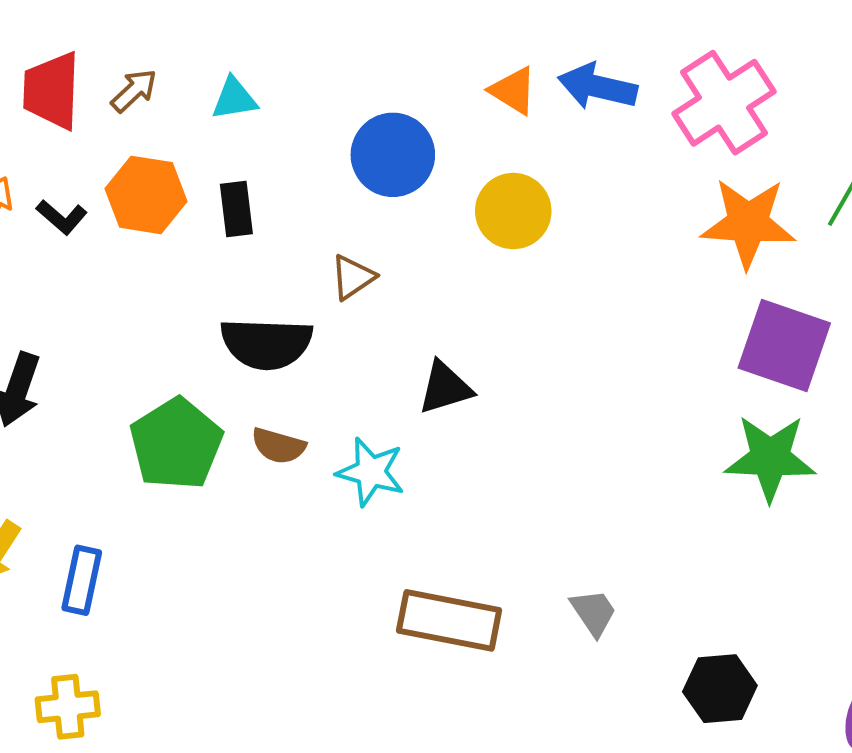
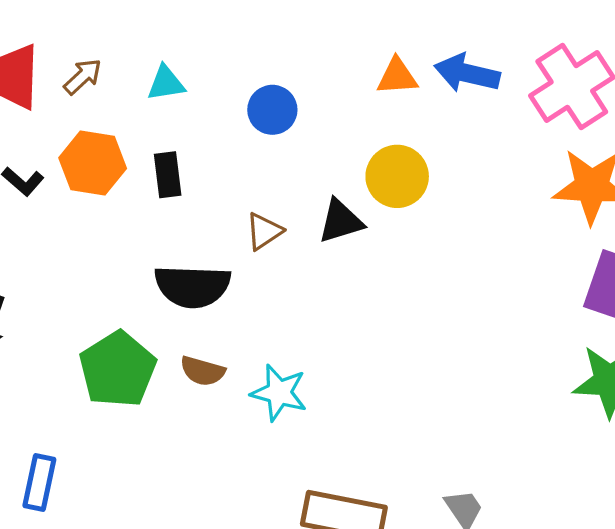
orange triangle: (513, 91) -> (397, 77), turned -36
blue circle: (393, 155) -> (272, 110), moved, size x0.7
black triangle: (445, 388) -> (341, 221), moved

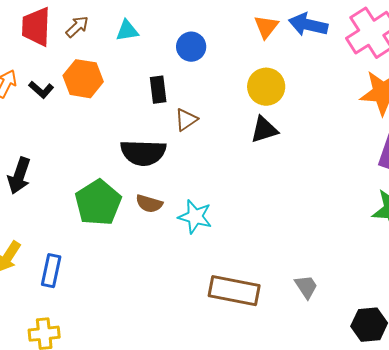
orange triangle: (397, 77) -> (266, 27), turned -48
black rectangle: (168, 175) -> (158, 90), moved
black triangle: (341, 221) -> (264, 130), moved

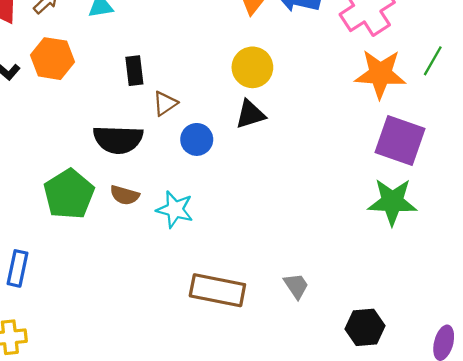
blue circle: (191, 47) -> (197, 139), moved

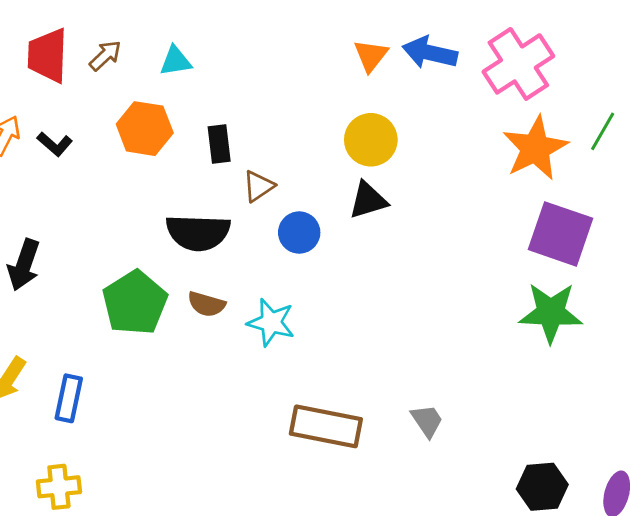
orange hexagon: (52, 59) -> (145, 129), moved
orange star: (380, 74) -> (535, 148), turned -30
black hexagon: (365, 327) -> (542, 487), moved

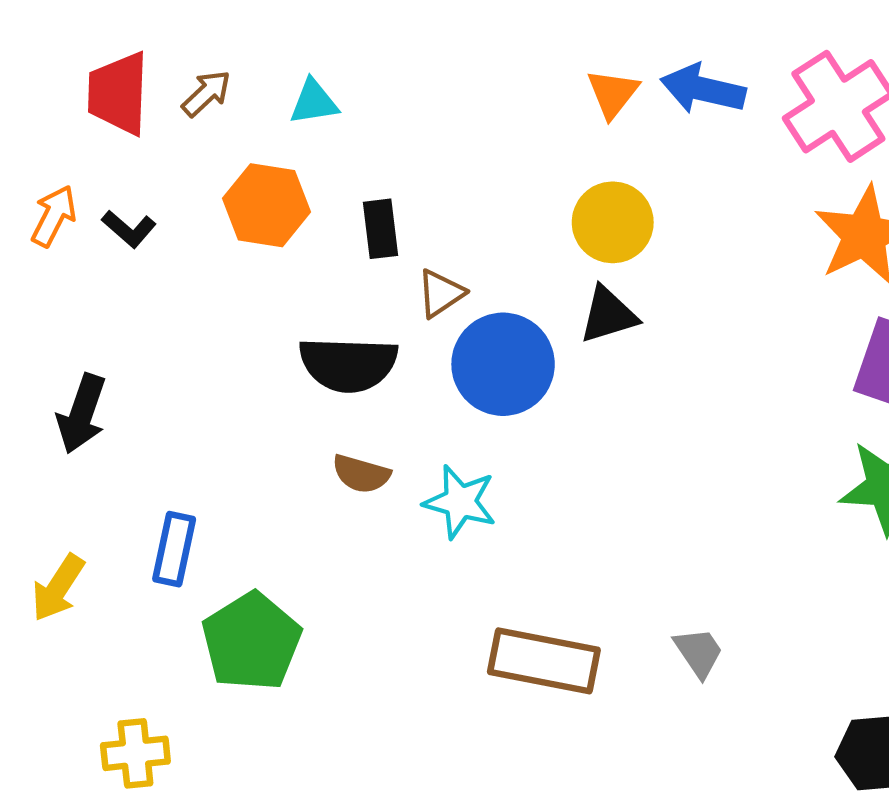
blue circle: (299, 233) -> (503, 364), size x1.6
green pentagon: (135, 303) -> (252, 642), moved
blue rectangle: (69, 398) -> (174, 549), moved

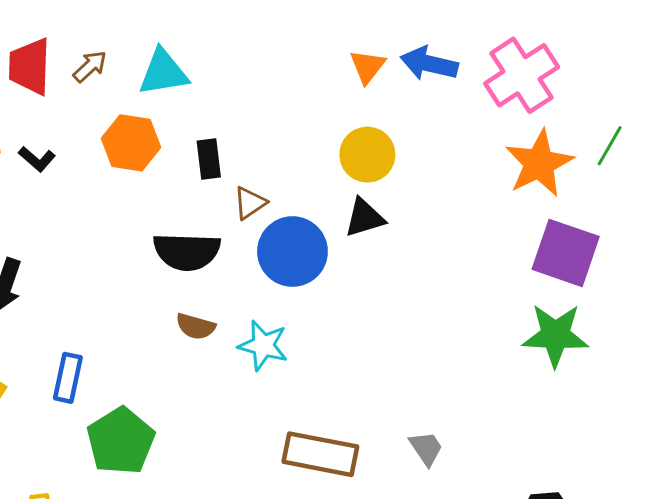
cyan triangle: (314, 102) -> (163, 72), size x1.5

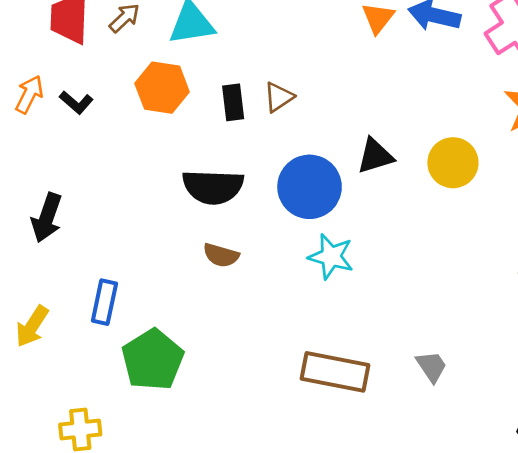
yellow circle: (367, 155) -> (453, 163), moved
brown triangle: (250, 203) -> (279, 97), moved
cyan star: (263, 345) -> (331, 257), moved

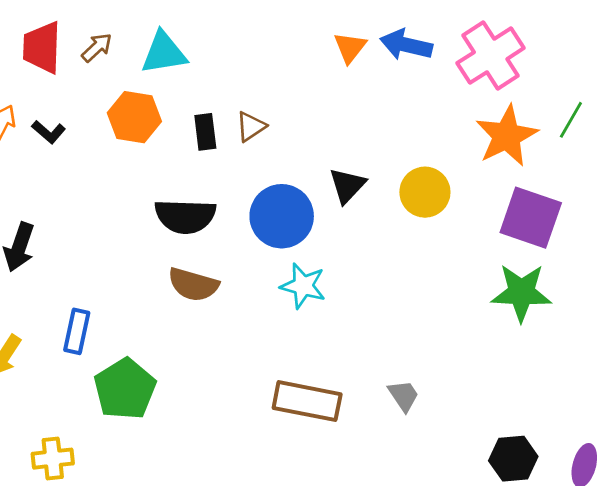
black triangle: (375, 156) -> (347, 185), turned -30
brown semicircle: (221, 255) -> (193, 285), size x1.4

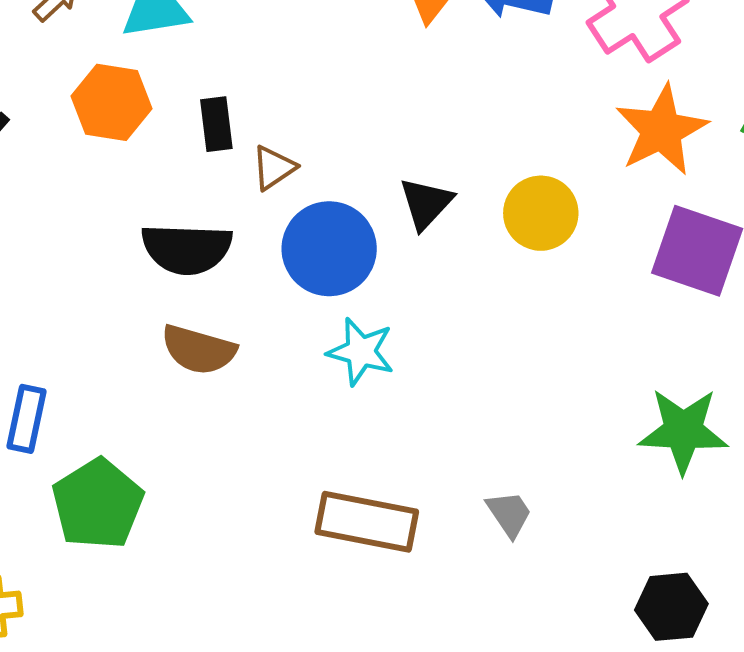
brown triangle: (251, 126) -> (274, 168), moved
green star: (521, 293) -> (683, 431), moved

